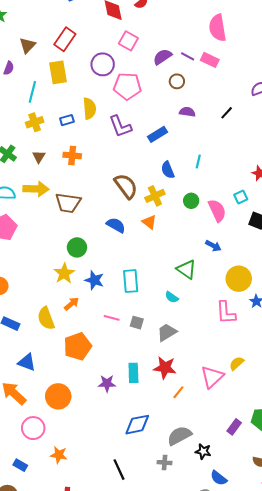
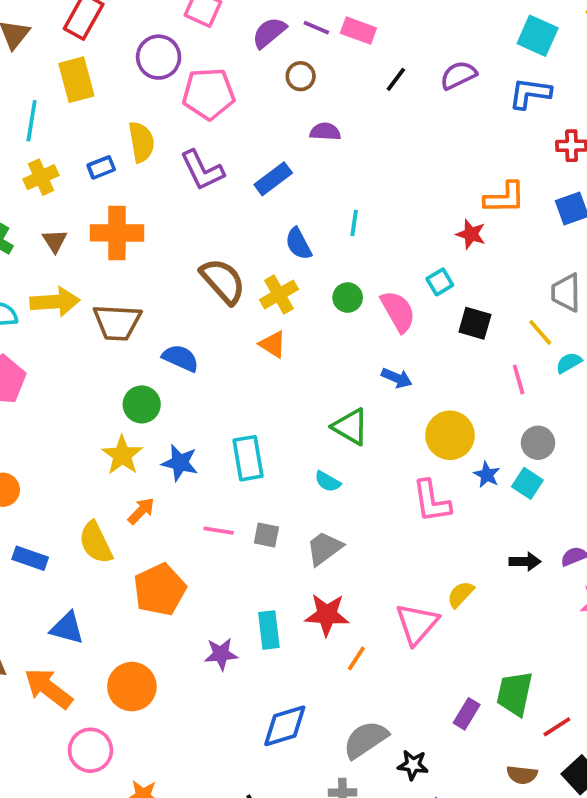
black line: (227, 113) -> (396, 79), moved
orange cross: (72, 155) -> (117, 233), size x1.5
blue semicircle: (116, 225) -> (180, 358), moved

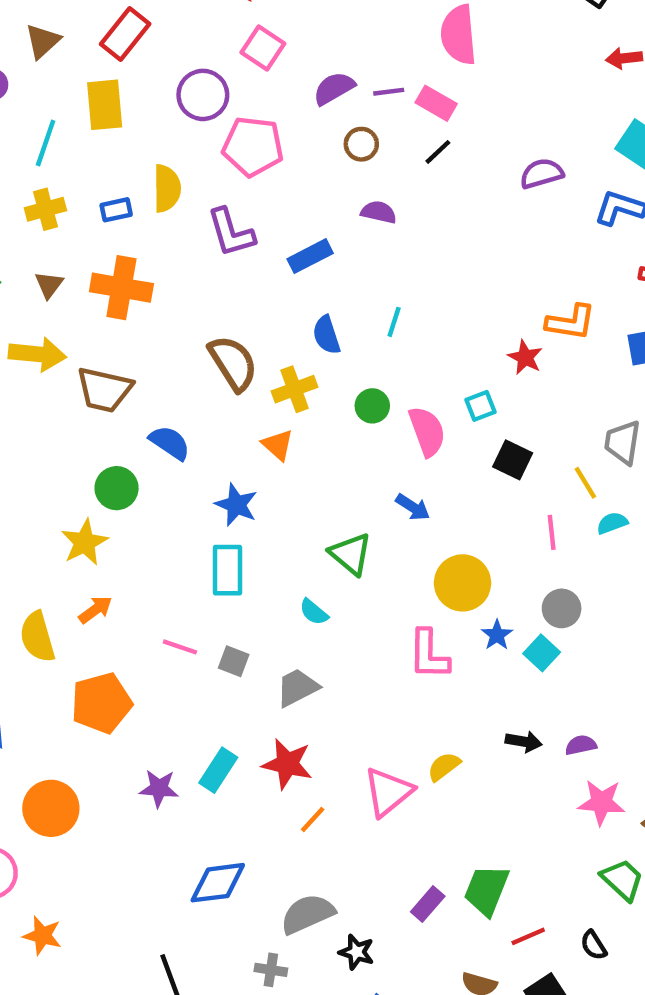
purple line: (316, 28) -> (389, 92), turned -40
black line: (396, 79) -> (438, 152), moved
blue star: (180, 463) -> (236, 505), moved
cyan rectangle: (269, 630) -> (218, 770), turned 30

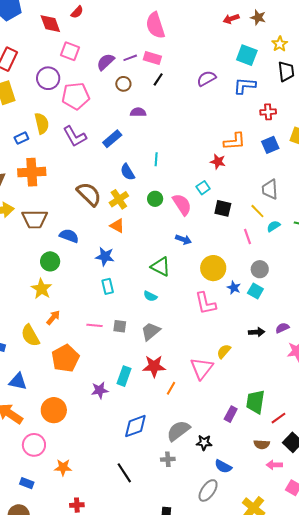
cyan rectangle: (227, 570) -> (108, 286), size x0.7

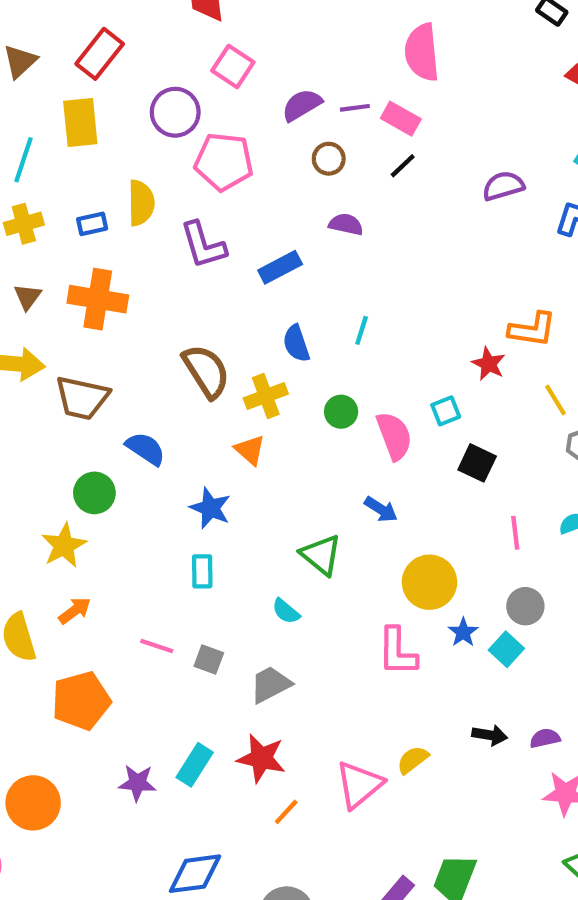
yellow line: (257, 211) -> (556, 400), moved

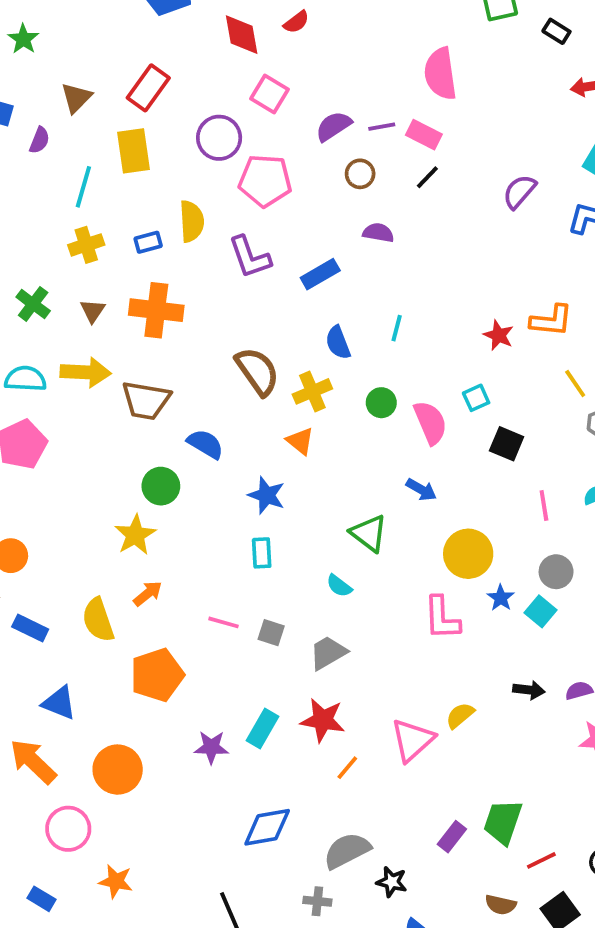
purple semicircle: (503, 186) -> (519, 192), turned -30
red star: (489, 364) -> (499, 335), moved

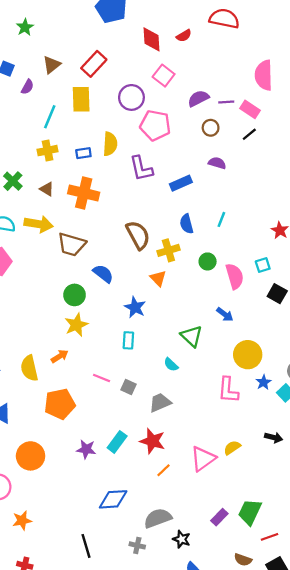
brown triangle: (93, 311) -> (47, 189), turned -40
yellow star: (135, 535) -> (76, 325), moved
orange star: (116, 881) -> (22, 520), turned -30

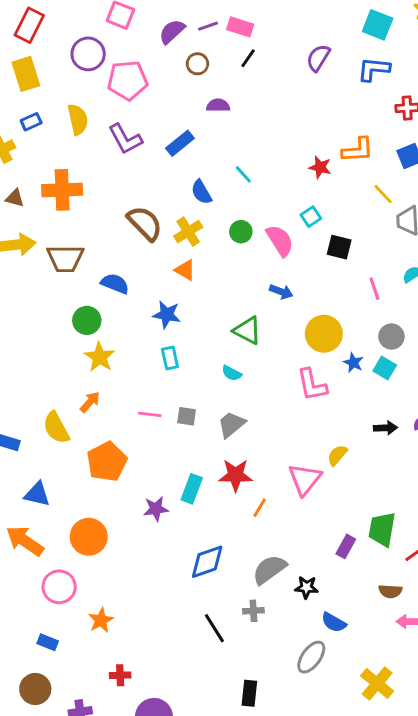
blue rectangle: (83, 153) -> (31, 122), moved
cyan line: (221, 219) -> (243, 174), turned -48
black line: (86, 546) -> (214, 628), moved

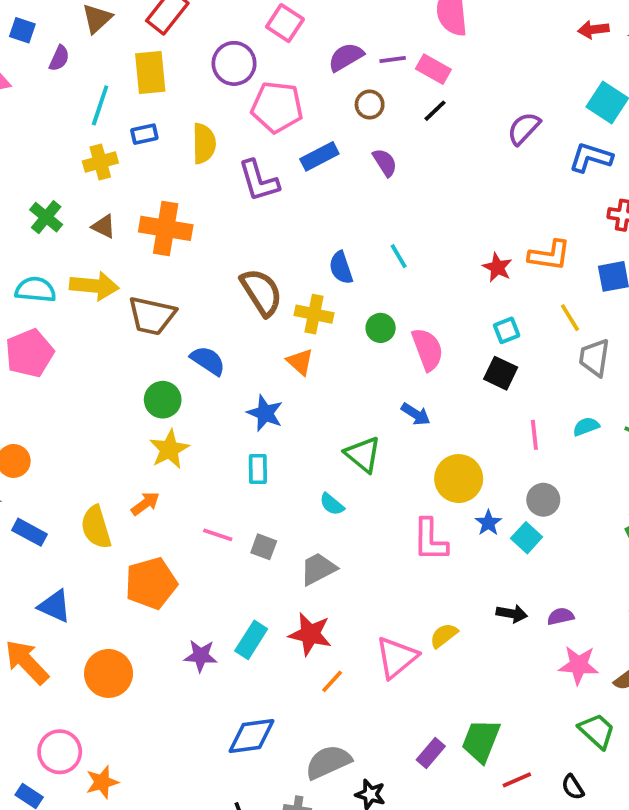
purple semicircle: (218, 105) -> (385, 162), turned 45
blue rectangle: (180, 143) -> (319, 156), moved
cyan square: (311, 217) -> (507, 330), moved
yellow cross: (188, 232) -> (314, 314), turned 32
pink circle: (59, 587) -> (60, 752), moved

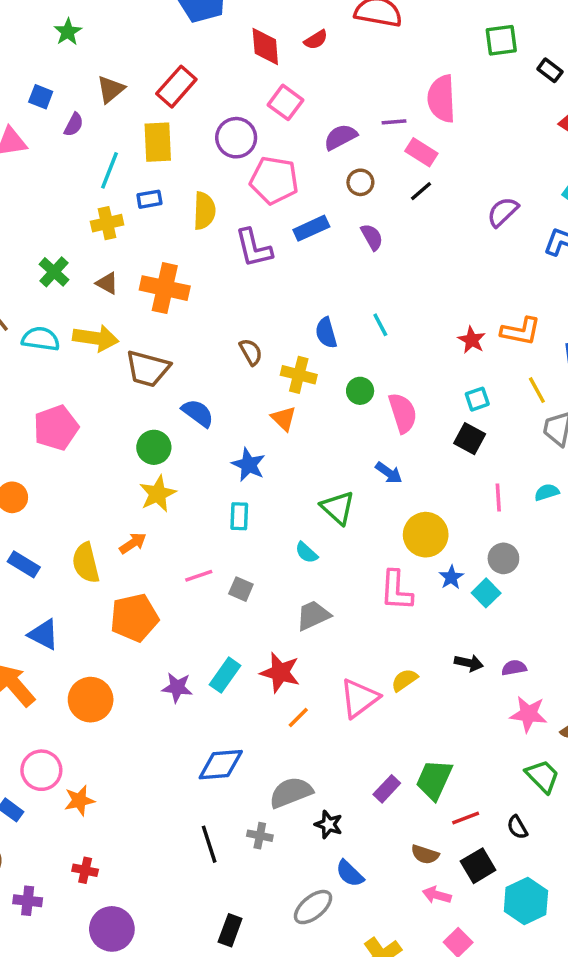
purple line: (393, 60) -> (394, 122), moved
brown semicircle: (261, 292) -> (251, 352), size x0.6
pink pentagon: (29, 353) -> (56, 428), moved
pink line: (218, 535) -> (199, 576), turned -40
gray trapezoid: (318, 569) -> (313, 615), moved

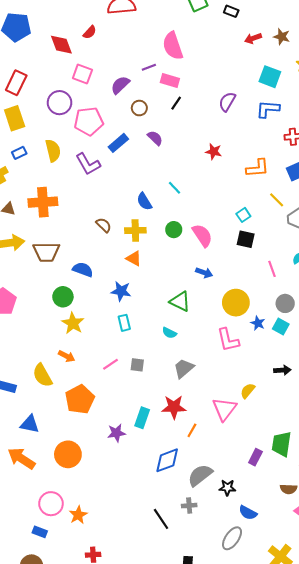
red star: (472, 340) -> (214, 152), moved
orange arrow: (133, 543) -> (67, 356), turned 77
blue diamond: (221, 765) -> (167, 460), moved

